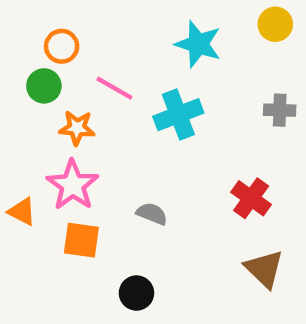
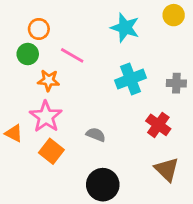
gray cross: (280, 110) -> (176, 83), moved
cyan cross: (178, 115) -> (131, 79), moved
orange square: (81, 240) -> (51, 151), turned 30
black circle: (136, 293) -> (103, 185), moved, size x1.5

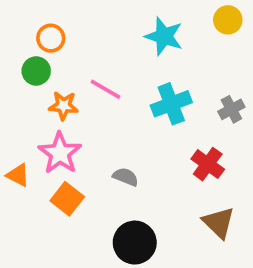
pink line: (72, 55) -> (106, 89), moved
gray cross: (176, 83) -> (231, 109), turned -30

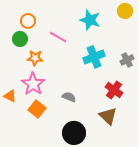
pink line: (106, 89) -> (58, 37), moved
brown triangle: (219, 222) -> (108, 116), moved

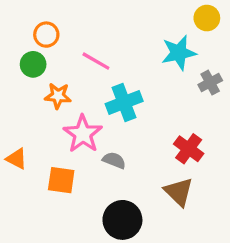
cyan star: (90, 20) -> (179, 53), moved, turned -30
cyan cross: (94, 57) -> (124, 102), moved
gray cross: (127, 60) -> (210, 83), moved
pink star: (33, 84) -> (83, 134), moved
orange square: (37, 109) -> (61, 180), turned -30

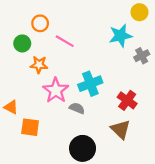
orange circle: (46, 35) -> (40, 23), moved
cyan cross: (124, 102) -> (90, 84), moved
orange square: (61, 180) -> (30, 127), moved

